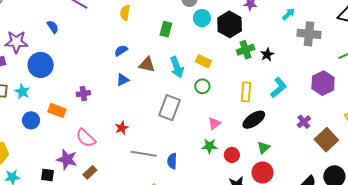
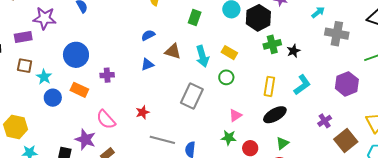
blue circle: (41, 65) -> (76, 55), moved
cyan star: (22, 92) -> (44, 77), moved

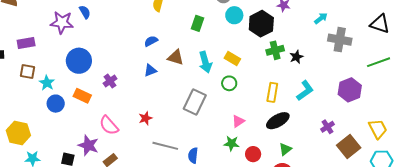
purple star: (44, 18) -> (62, 22), moved
purple cross: (107, 75) -> (110, 81), turned -32

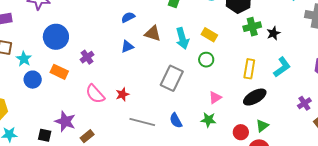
pink semicircle: (109, 125) -> (95, 94), moved
red circle: (253, 154) -> (241, 132), moved
blue semicircle: (193, 155) -> (176, 120), moved, turned -35

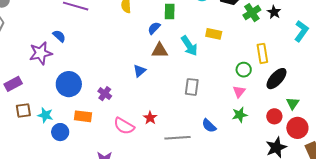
blue semicircle: (128, 17) -> (154, 28), moved
green circle: (206, 60) -> (244, 70), moved
cyan L-shape: (282, 67) -> (301, 31), moved
gray rectangle: (172, 78) -> (192, 87), size x0.7

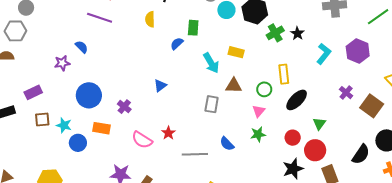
brown triangle: (160, 50) -> (234, 86), moved
purple star: (41, 53) -> (62, 63), size x0.7
green triangle: (293, 103) -> (319, 124), moved

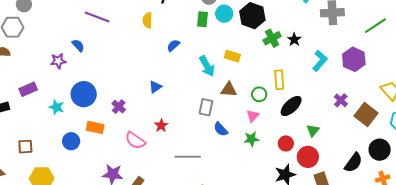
green rectangle: (193, 28) -> (203, 19), moved
brown square: (42, 120) -> (25, 147), moved
cyan star: (64, 125) -> (57, 107), moved
red star: (168, 133) -> (161, 126), moved
blue semicircle: (227, 144) -> (221, 129), moved

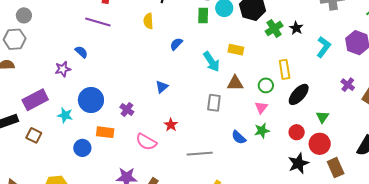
purple rectangle: (28, 89) -> (35, 100), size x1.4
blue semicircle: (221, 129) -> (239, 137), moved
brown square: (25, 147) -> (34, 135), moved, turned 35

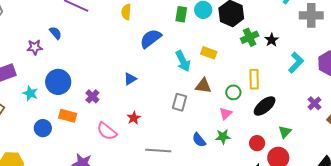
blue semicircle: (176, 44) -> (151, 39), size x1.6

